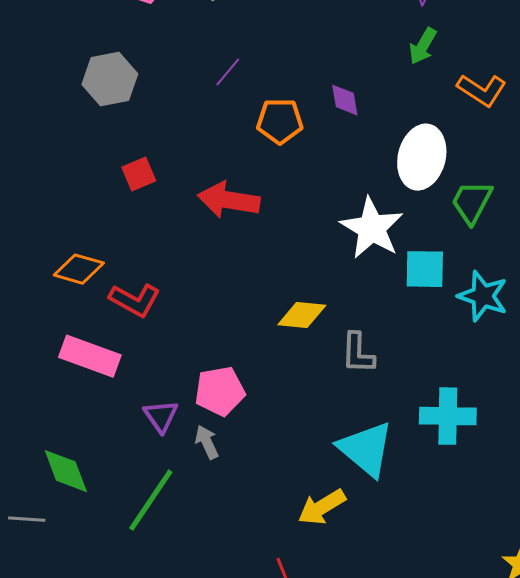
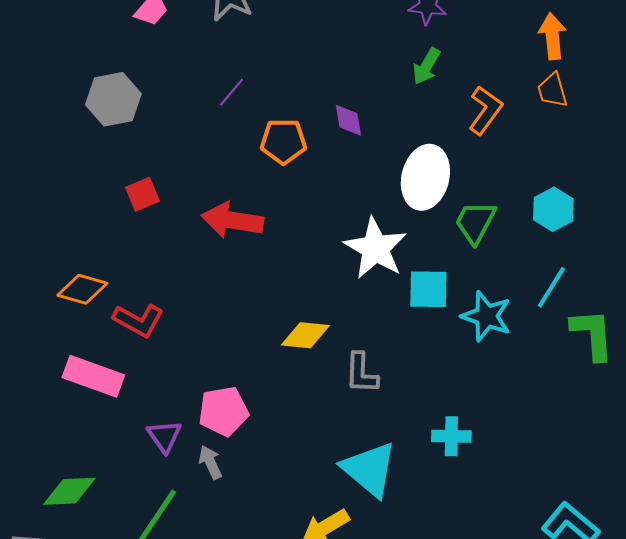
orange L-shape: (482, 90) -> (485, 110), turned -87
cyan cross: (448, 416) -> (451, 436), size x0.7
green diamond: (66, 471) -> (69, 491), turned -72

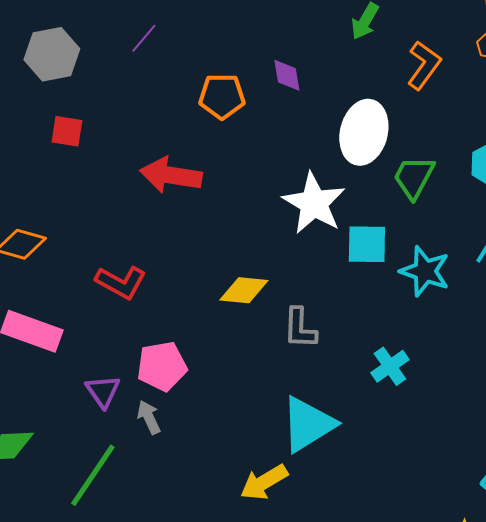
purple line: (231, 92) -> (144, 38), moved
red square: (142, 194) -> (67, 131), moved, turned 32
red L-shape: (138, 320) -> (121, 282), moved
cyan cross: (451, 436) -> (390, 366), moved, turned -36
cyan triangle: (369, 469) -> (308, 424), turned 48

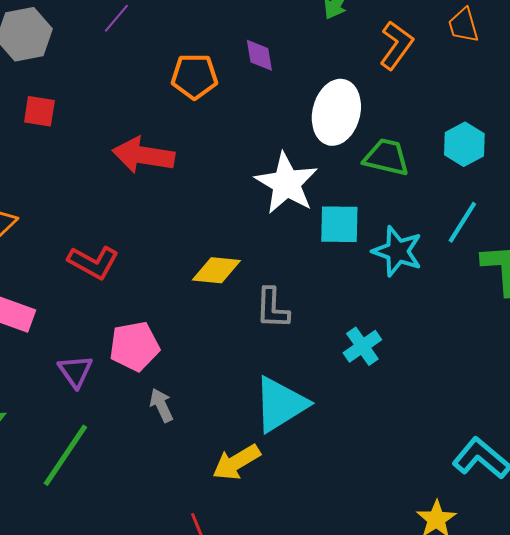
green trapezoid: (414, 177) -> (386, 157), turned 75
gray arrow: (149, 417) -> (161, 405), moved

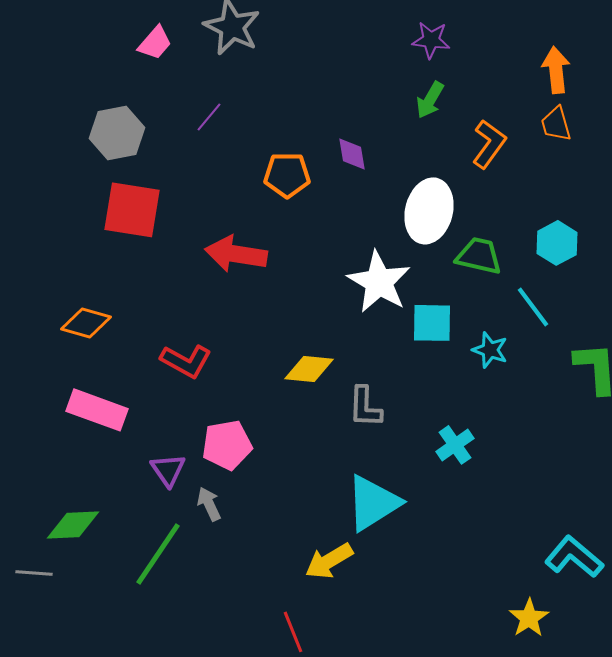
red square: (39, 111) -> (132, 210), size x1.8
cyan line: (462, 222) -> (533, 307), moved, turned -69
cyan star: (397, 251) -> (490, 350), size x0.7
gray arrow: (161, 405) -> (209, 504), moved

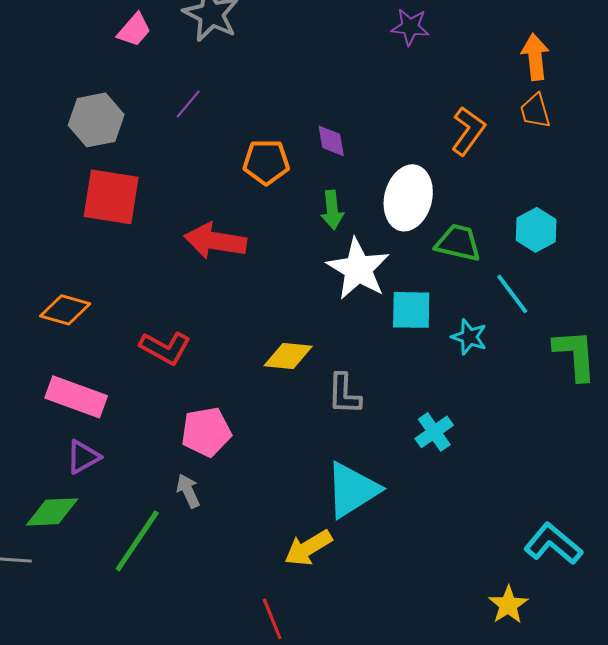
green arrow: (430, 100) -> (332, 210), moved, turned -36
purple triangle: (168, 470) -> (83, 457), moved, turned 36

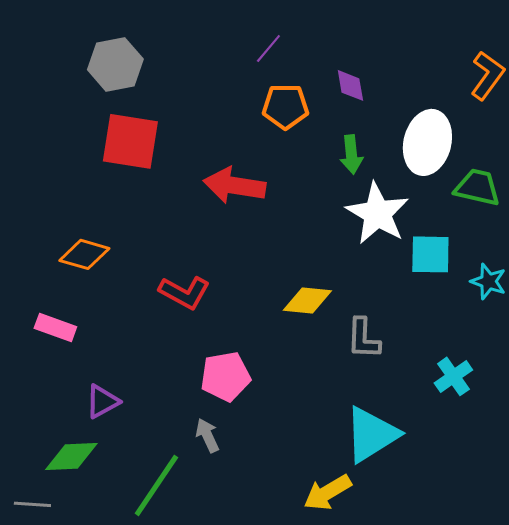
purple line: (188, 104) -> (268, 48), moved
pink rectangle: (76, 397) -> (55, 327), moved, size x0.7

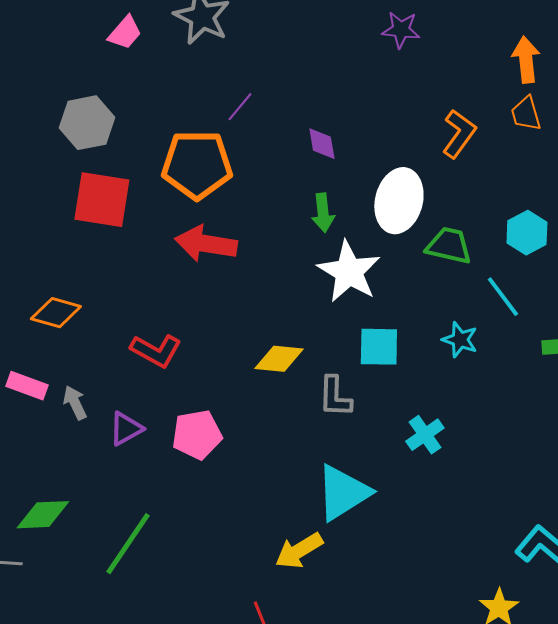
orange pentagon: (285, 106) -> (197, 165), moved, size x1.5
cyan square: (430, 254) -> (379, 347), moved
purple triangle: (102, 401) -> (126, 429), moved
gray arrow: (207, 435) -> (75, 403), moved

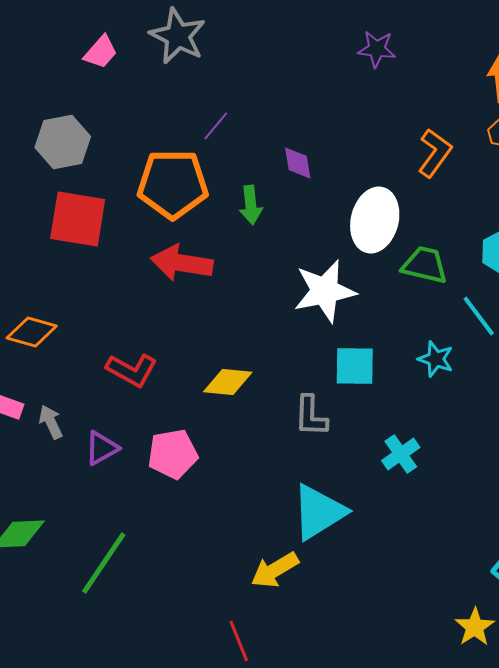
green arrow: (323, 213) -> (251, 205), moved
white star: (349, 272) -> (325, 291), turned 30
yellow diamond: (279, 359) -> (228, 382), moved

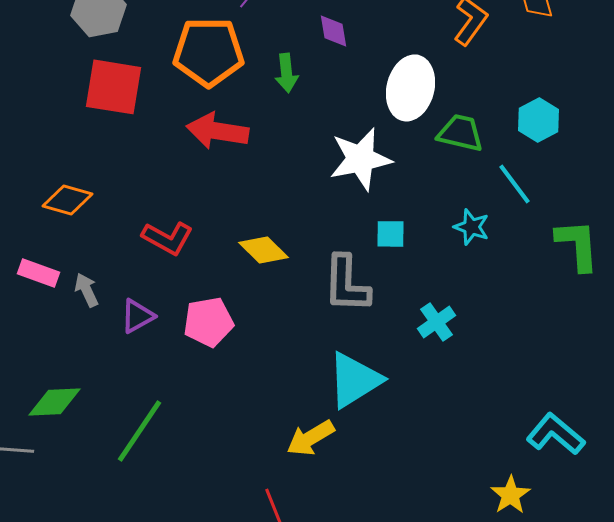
cyan square: (355, 366) -> (390, 234), size x0.7
yellow diamond: (228, 382) -> (264, 250), turned 39
gray L-shape: (311, 416) -> (346, 284), size x1.4

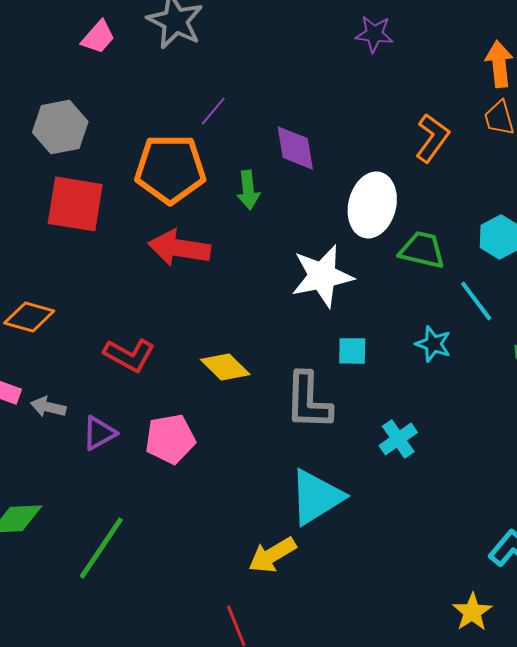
purple diamond: (334, 31) -> (295, 148), size x1.4
gray arrow: (86, 290) -> (48, 407), turned -52

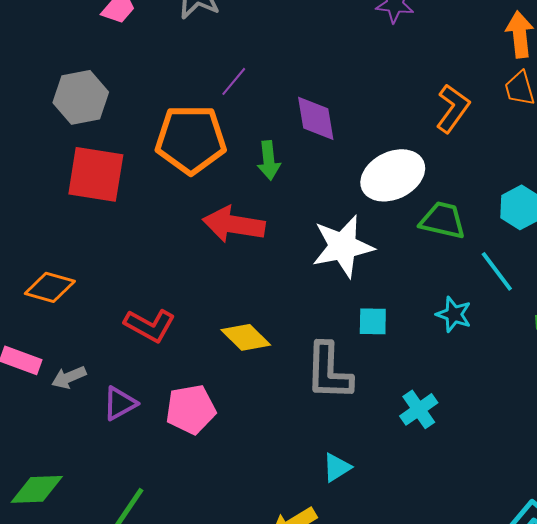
white ellipse: (372, 205) -> (393, 175), turned 50
red arrow: (179, 248) -> (234, 224), moved
gray arrow: (48, 407) -> (69, 377), turned -36
cyan triangle: (316, 497) -> (337, 467), size x0.5

